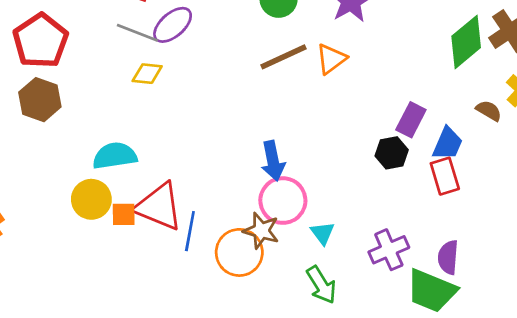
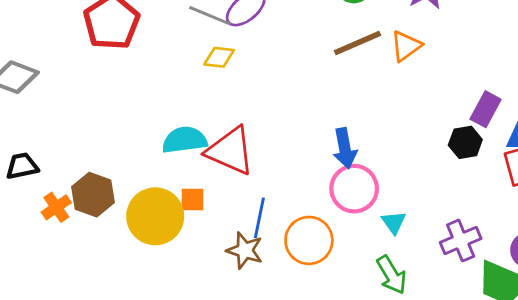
brown hexagon: (40, 100) -> (93, 195), moved
yellow circle: (91, 199) -> (155, 216), moved, size x1.4
red triangle: (159, 207) -> (230, 151), moved
brown star: (261, 231) -> (245, 250), moved

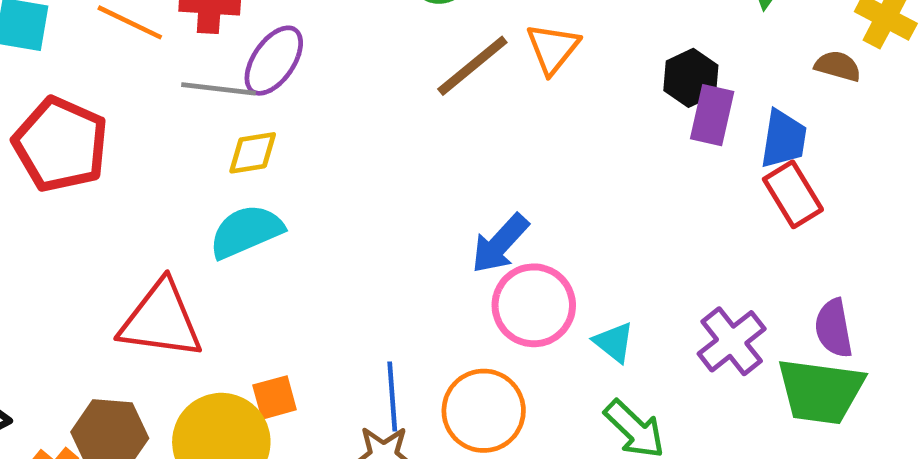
cyan semicircle: (185, 140) -> (246, 231), moved
black hexagon: (465, 142) -> (691, 78), moved
blue arrow: (345, 148) -> (500, 244), turned 69
red triangle: (230, 151) -> (161, 320), moved

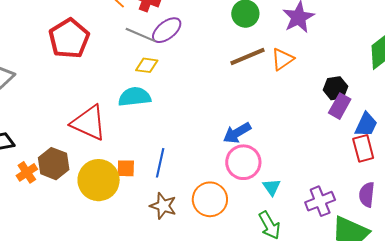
purple semicircle: (834, 328) -> (367, 195), moved
blue line: (392, 397) -> (160, 163), moved

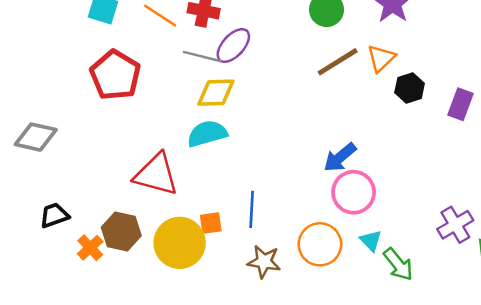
yellow diamond: (147, 65) -> (216, 93), size x1.4
black hexagon: (336, 88) -> (410, 88), moved
cyan triangle: (272, 187) -> (371, 241), moved

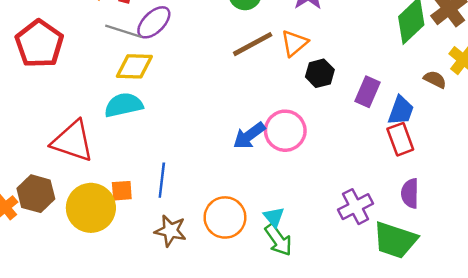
pink circle: (354, 192) -> (285, 131), moved
green arrow: (398, 264) -> (278, 240), moved

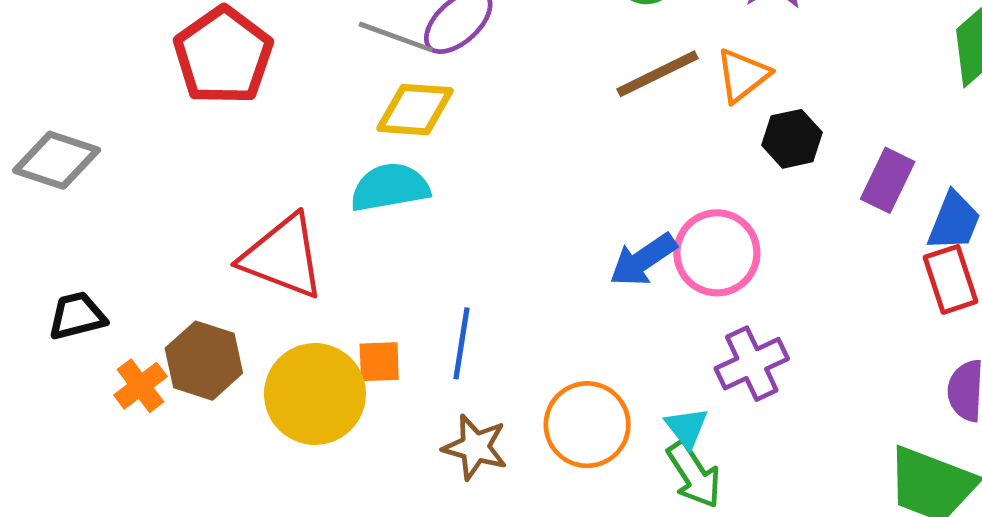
purple cross: (356, 207) -> (752, 364), moved

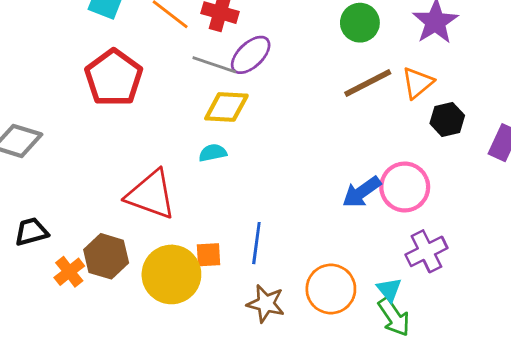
cyan semicircle: (390, 187) -> (213, 153), size x0.6

